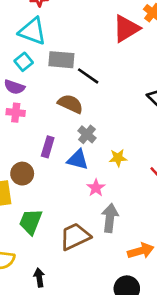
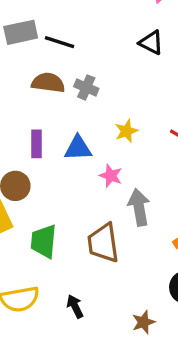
gray cross: (87, 134) -> (86, 87), moved
brown trapezoid: (75, 237) -> (103, 243), turned -56

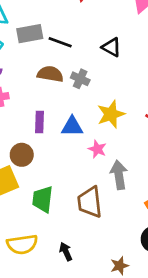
black triangle: (151, 43) -> (111, 47), moved
yellow star: (126, 131) -> (111, 114), size x1.5

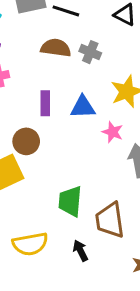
green trapezoid: (43, 199) -> (70, 201), moved
brown trapezoid: (90, 202) -> (110, 220), moved

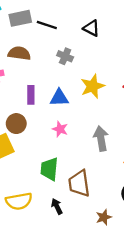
brown semicircle: (56, 48) -> (19, 53), moved
pink star: (113, 132) -> (60, 129), moved

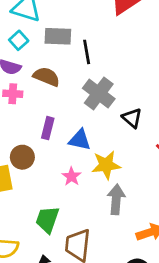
black line: (47, 25) -> (87, 52), turned 48
black triangle: (91, 28) -> (132, 118), moved
gray cross: (65, 56) -> (99, 94), size x1.6
yellow star: (92, 86) -> (106, 165), moved

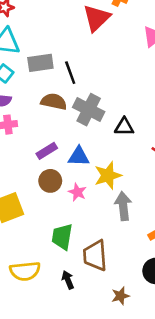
brown semicircle: (46, 77) -> (54, 102), moved
black triangle: (132, 118) -> (124, 127), turned -30
purple rectangle: (48, 128) -> (47, 151), turned 54
brown circle: (22, 157) -> (50, 181), moved

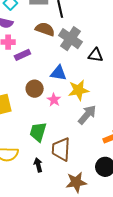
purple rectangle: (47, 151) -> (22, 55), moved
gray arrow: (123, 206) -> (87, 115), turned 40
brown star: (120, 296) -> (76, 182), size x1.5

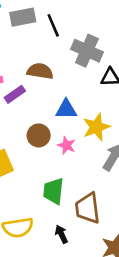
brown semicircle: (45, 29) -> (40, 71), moved
gray cross: (70, 39) -> (87, 51), moved

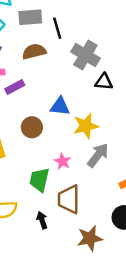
brown semicircle: (40, 71) -> (34, 51), moved, turned -30
pink star: (67, 145) -> (63, 161), moved

